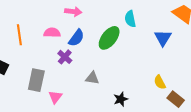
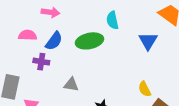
green ellipse: (109, 38) -> (90, 41), turned 40
purple cross: (65, 57) -> (41, 62), turned -32

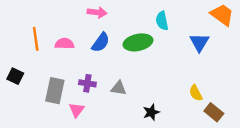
pink semicircle: (28, 35) -> (65, 44), moved
purple cross: (41, 62) -> (87, 83), moved

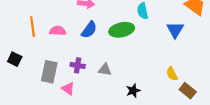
pink triangle: (77, 110) -> (68, 89), turned -32

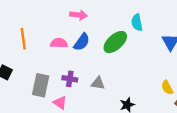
green ellipse: (122, 30) -> (115, 42), turned -30
pink semicircle: (58, 31) -> (59, 43), moved

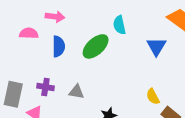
blue semicircle: (82, 42) -> (59, 46), turned -36
pink semicircle: (59, 43) -> (29, 33), moved

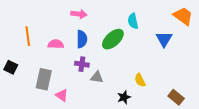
pink semicircle: (29, 33) -> (56, 44), moved
purple cross: (45, 87) -> (82, 64), moved
yellow semicircle: (153, 97) -> (140, 80), moved

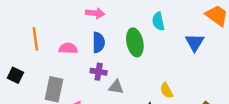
green ellipse: (113, 39) -> (135, 42), turned -60

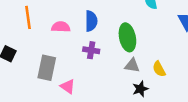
green ellipse: (135, 42) -> (127, 37), moved
gray triangle: (116, 87) -> (132, 65), moved

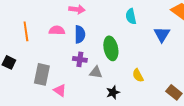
pink semicircle: (61, 27) -> (57, 30), moved
gray triangle: (132, 65) -> (96, 72), moved
black star: (140, 89) -> (113, 92), moved

